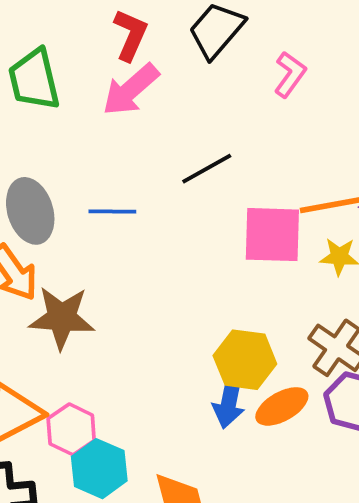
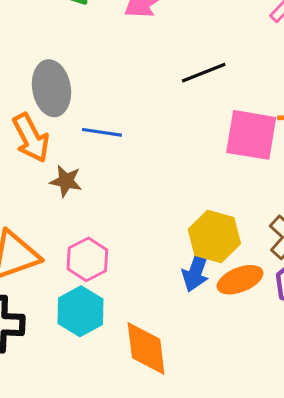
blue line: (112, 212) -> (102, 132), moved
brown star: (62, 318) -> (66, 181), size x0.6
pink hexagon: (71, 429) -> (87, 259), moved

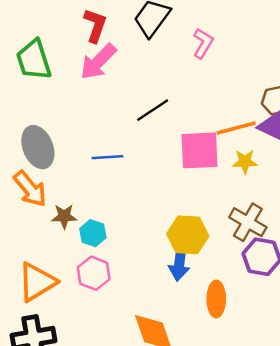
blue line: (102, 132) -> (108, 157), moved
orange ellipse: (240, 280) -> (216, 299), moved, turned -56
cyan hexagon: (80, 311) -> (93, 233), moved, size x0.7

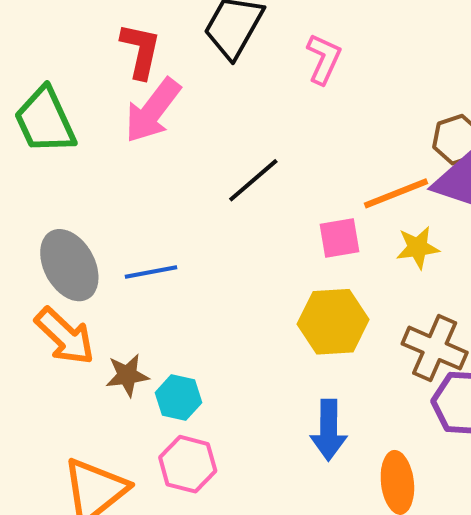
pink square: (200, 150) -> (340, 238), size x0.6
blue line: (108, 157) -> (151, 272), moved
yellow hexagon: (188, 235) -> (333, 322), moved

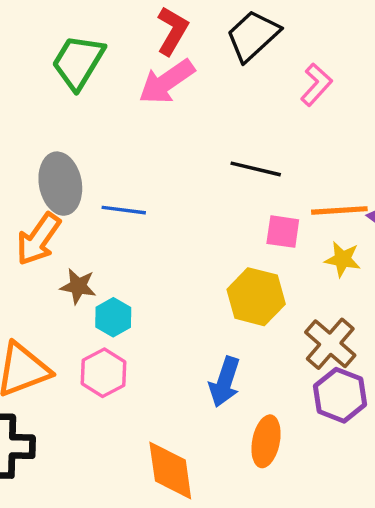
green trapezoid: (45, 121) -> (78, 62), turned 38
black line: (253, 180) -> (256, 169), moved, turned 36
orange arrow: (65, 336) -> (38, 239), turned 64

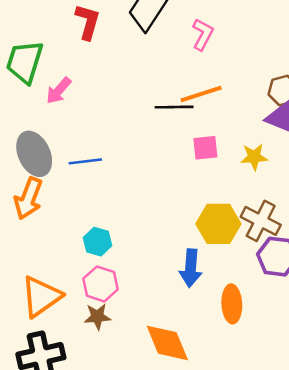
pink arrow: (167, 82) -> (59, 91), moved, size x0.7
orange line: (339, 210) -> (201, 94), moved
brown star: (78, 286) -> (97, 317), moved
yellow hexagon: (256, 297) -> (218, 224), moved

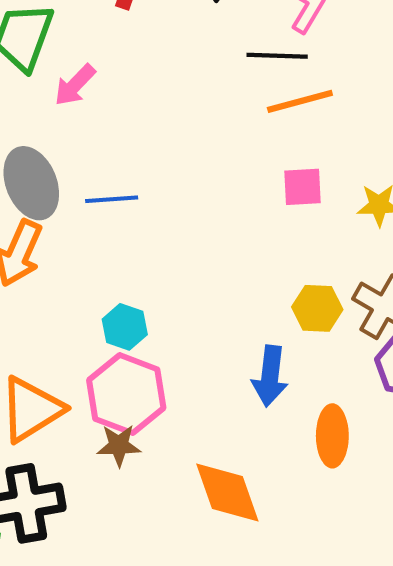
black line: (174, 107) -> (277, 56), moved
yellow hexagon: (218, 224) -> (317, 308), size x0.7
pink hexagon: (101, 284) -> (126, 394), size x1.4

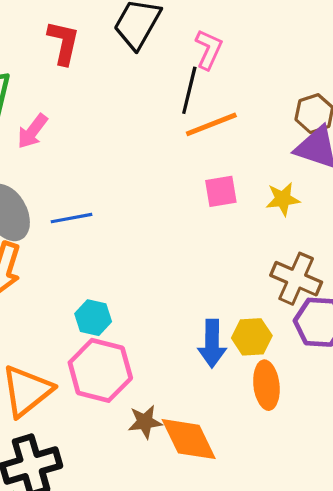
black line: (277, 56) -> (189, 90), turned -72
yellow hexagon: (317, 308) -> (252, 337), moved
brown star: (119, 445) -> (145, 422), moved

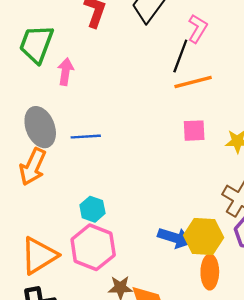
pink arrow: (32, 131) -> (65, 72), turned 144
yellow hexagon: (252, 337) -> (204, 236), size x1.4
blue arrow: (212, 343) -> (175, 238), turned -80

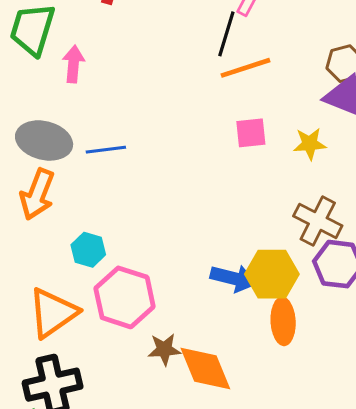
gray ellipse: (40, 127) -> (44, 140), turned -51
cyan hexagon: (92, 209) -> (88, 250), moved

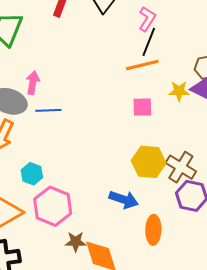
black line: (226, 34) -> (149, 42), moved
pink arrow: (73, 64) -> (33, 83), moved
yellow star: (310, 144) -> (179, 91), moved
yellow hexagon: (272, 274) -> (149, 162), moved

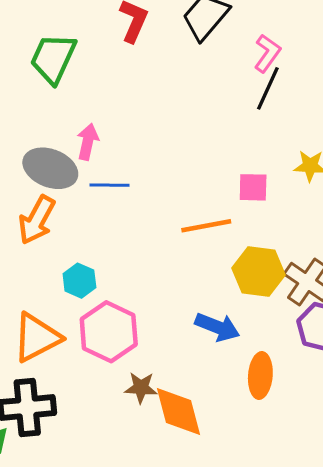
orange line: (142, 65) -> (206, 226), moved

